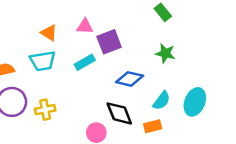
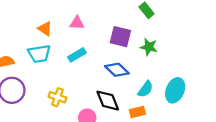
purple square: (109, 42) -> (120, 37), moved, turned 35
blue diamond: (130, 79) -> (117, 70), turned 30
yellow cross: (45, 110) -> (58, 97), moved, turned 30

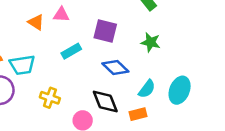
pink triangle: (77, 23) -> (61, 15), moved
purple square: (120, 37) -> (105, 31), moved
cyan trapezoid: (39, 54) -> (22, 65), moved

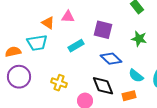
cyan trapezoid: (22, 65) -> (37, 43), moved
cyan semicircle: (147, 89) -> (136, 76), turned 91

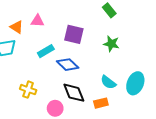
blue diamond: (111, 59) -> (68, 65), moved

